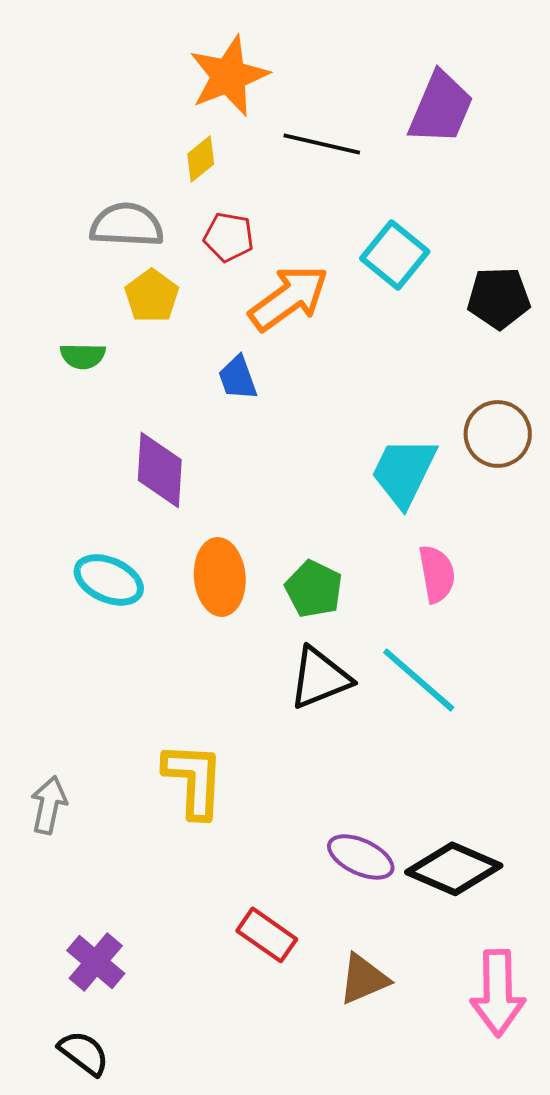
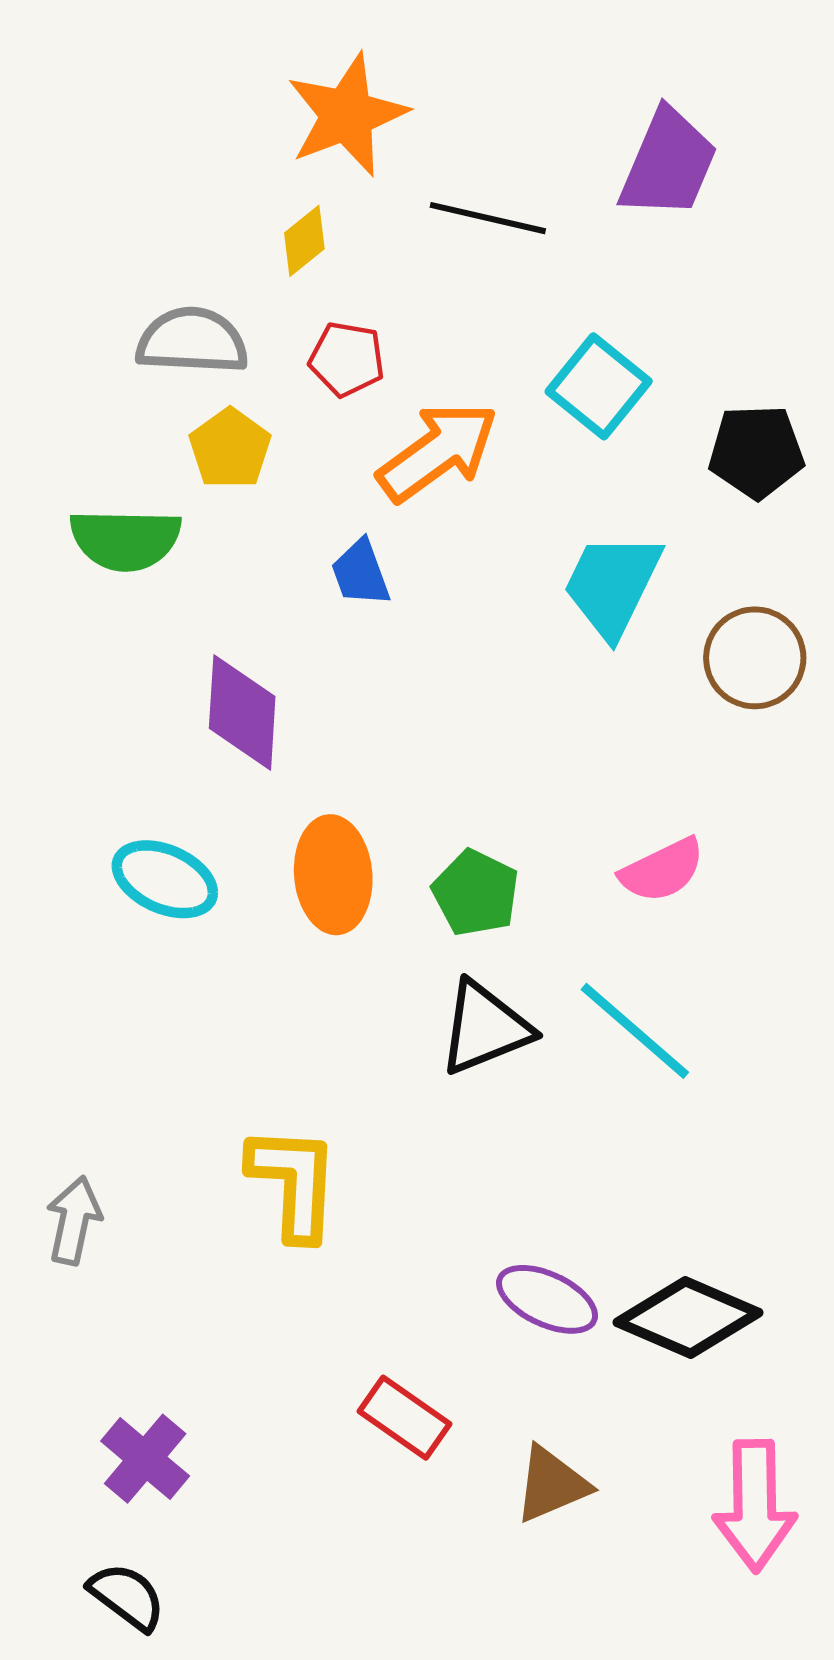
green semicircle: (83, 356) -> (125, 540), size x1.6
cyan trapezoid: (404, 472) -> (612, 585), moved
pink semicircle: (437, 574) -> (662, 870), turned 74

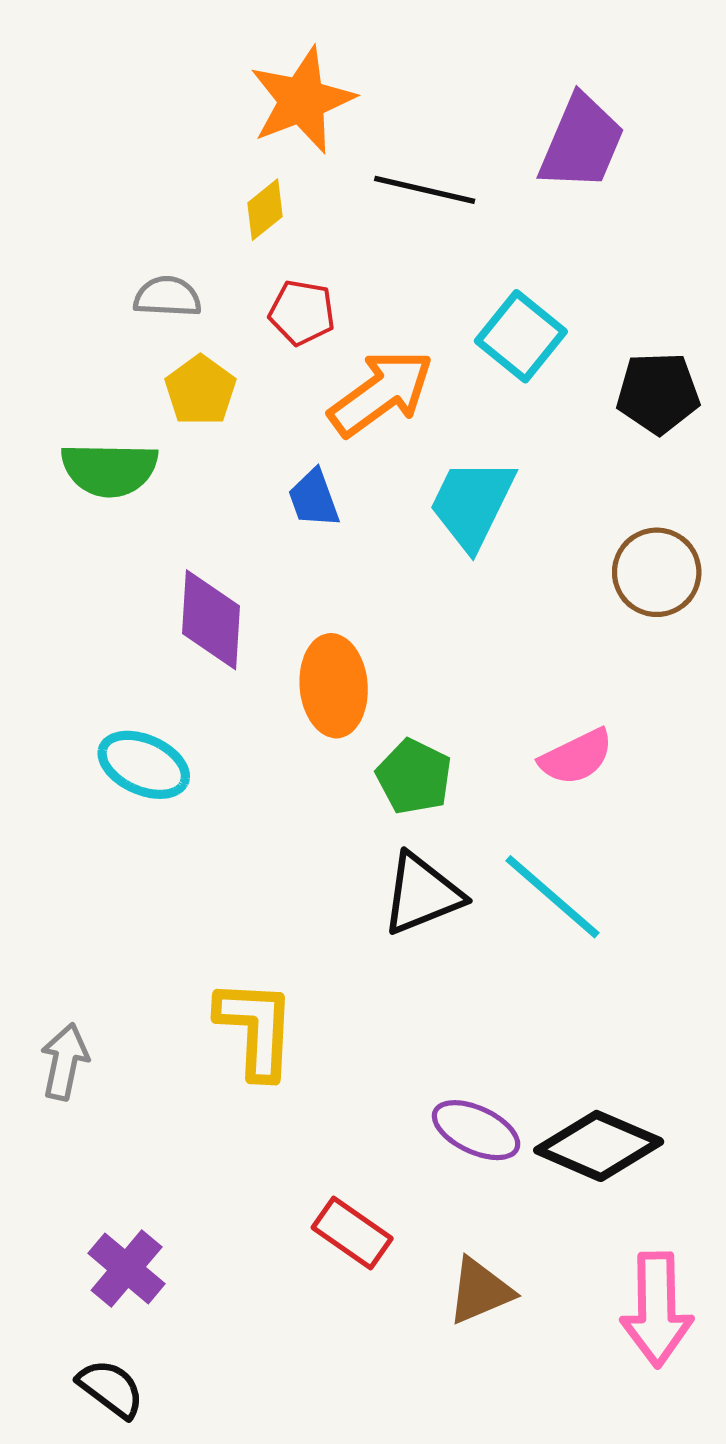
gray semicircle: (192, 341) -> (167, 297), size x0.7
cyan trapezoid: (612, 585) -> (472, 504), moved
orange ellipse: (333, 875) -> (334, 686), moved

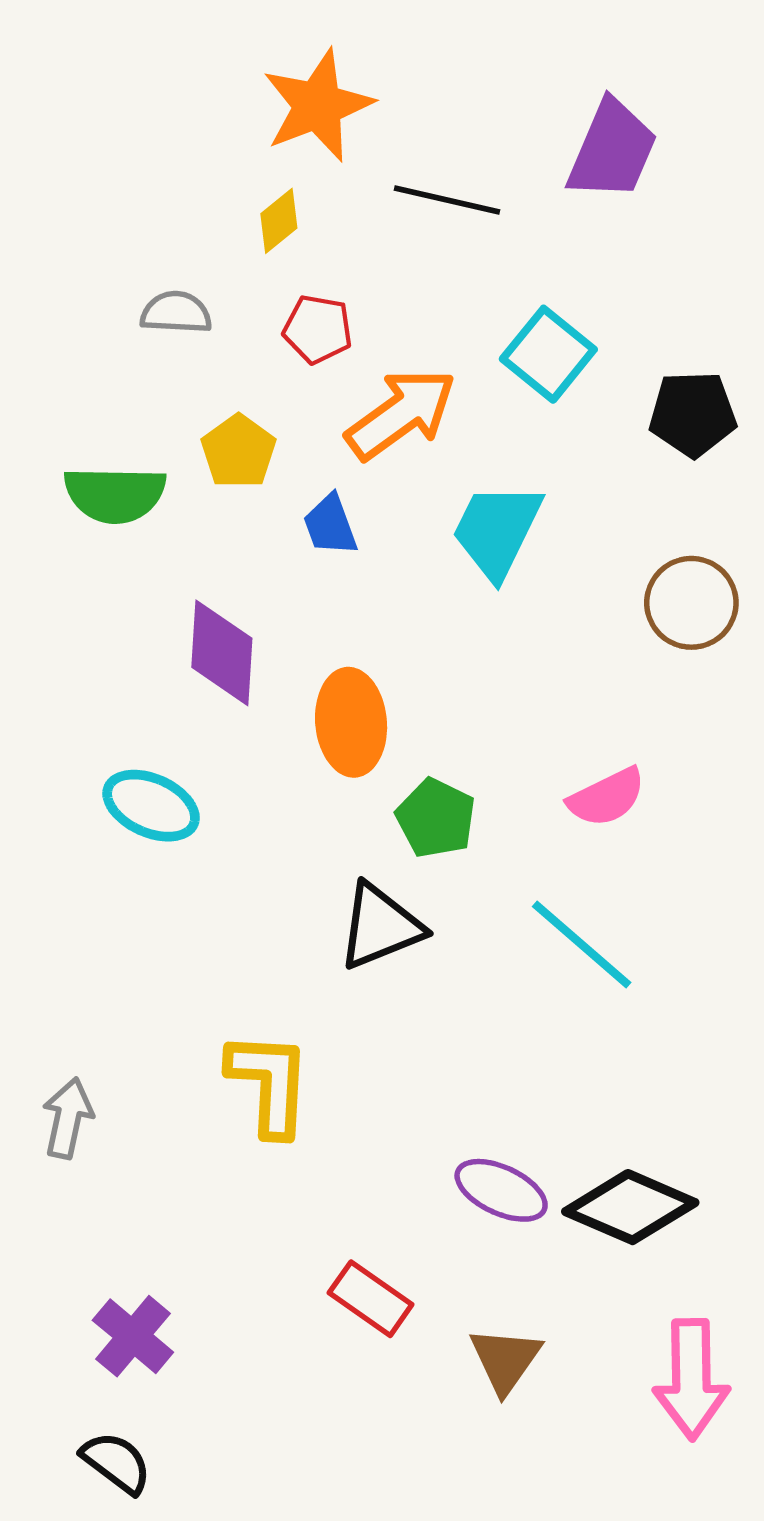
yellow pentagon: (200, 390) -> (239, 451), moved
black triangle: (422, 894) -> (380, 926), moved
brown triangle: (480, 1291) -> (505, 1360), turned -32

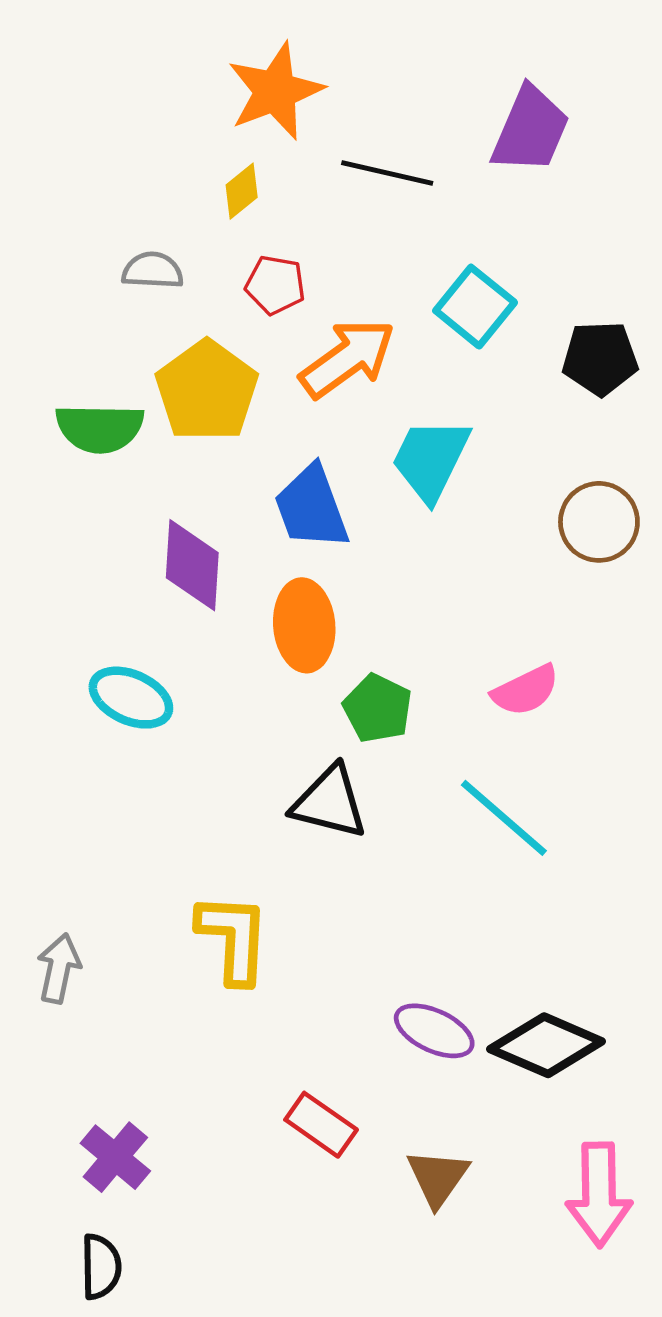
yellow pentagon: (239, 451) -> (207, 391), size x1.6
blue trapezoid: (330, 525) -> (311, 507), moved, size x1.6
black triangle: (380, 926) -> (329, 802), turned 36
black semicircle: (116, 1463) -> (101, 1267), turned 52

